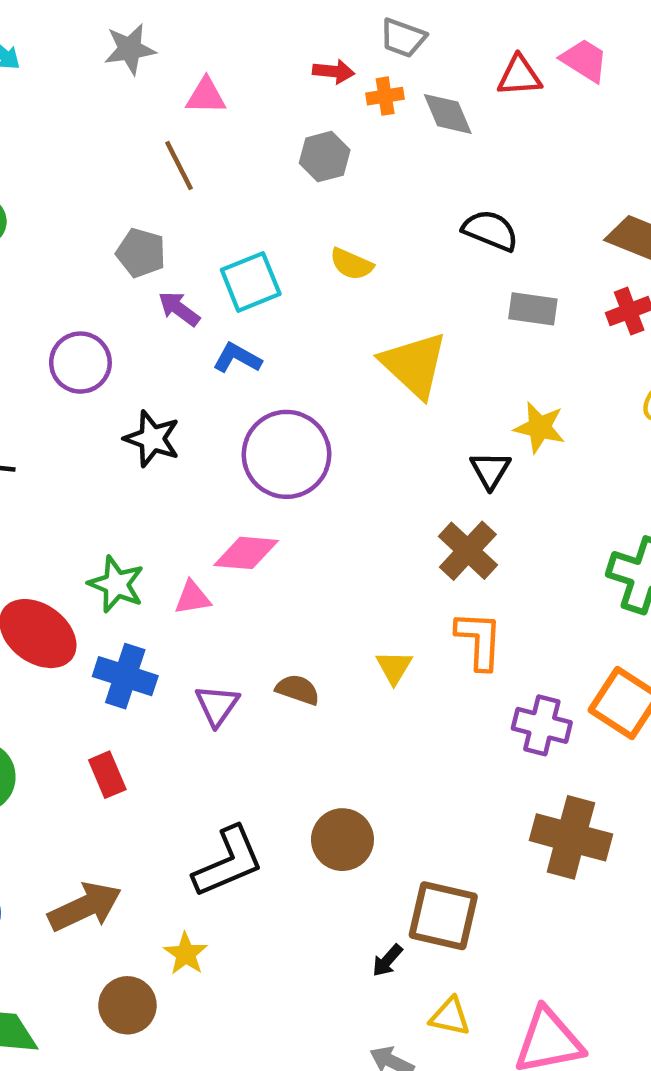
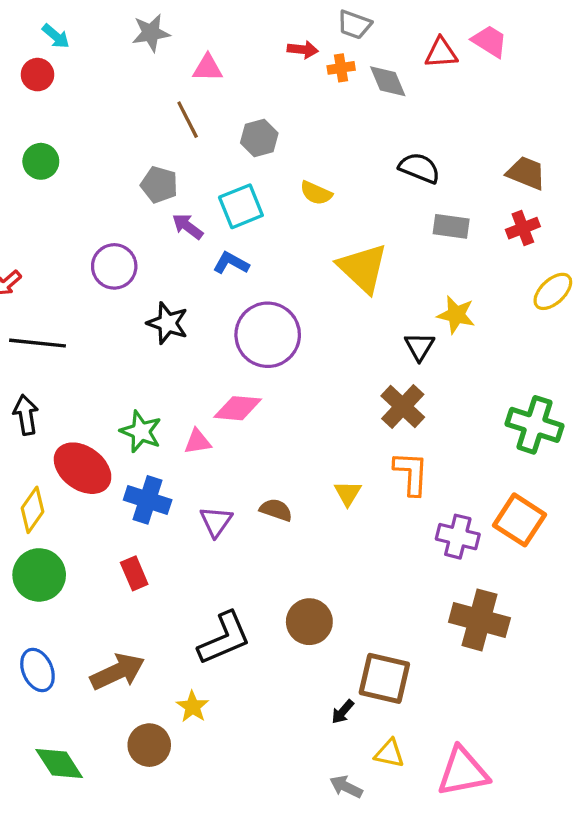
gray hexagon: (325, 157) -> (259, 138), moved

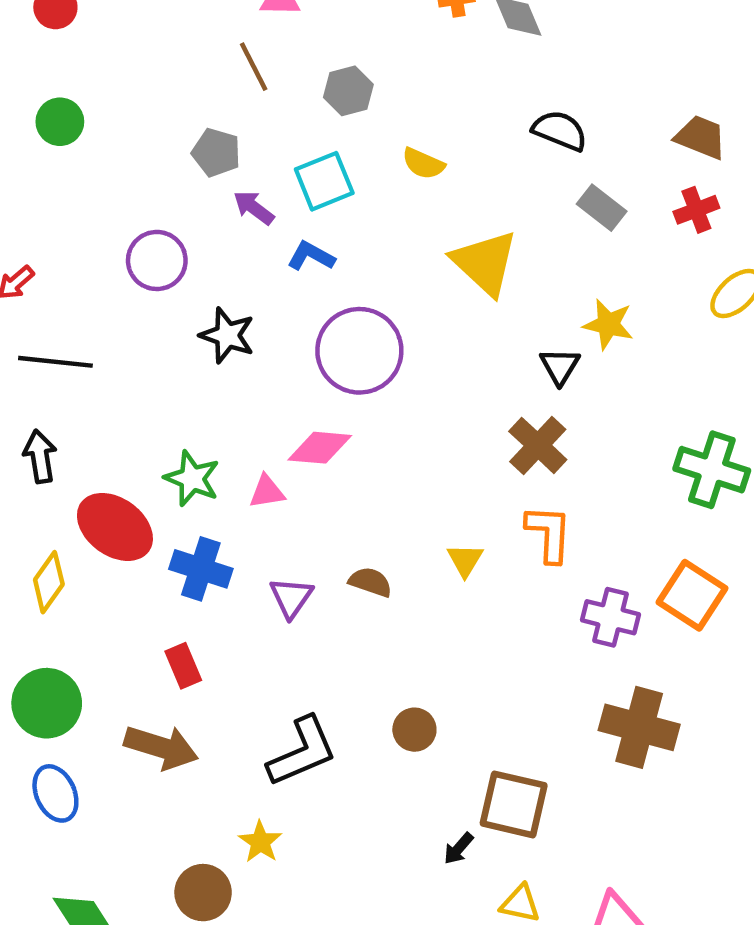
gray rectangle: (451, 226) -> (602, 208), turned 30
green circle: (39, 575) -> (47, 703), moved
brown circle: (309, 622) -> (414, 730), size x0.7
brown arrow: (118, 672) -> (161, 747), moved, turned 42

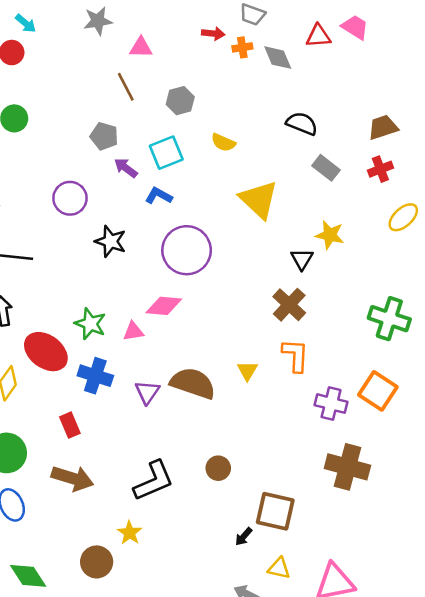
brown trapezoid: (701, 137) -> (383, 127), turned -40
brown semicircle: (370, 582) -> (193, 383), size x1.8
red rectangle: (183, 666) -> (70, 425), moved

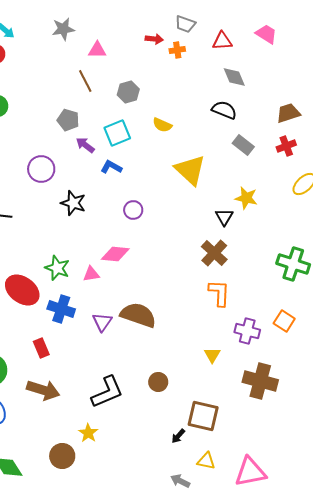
red triangle: (318, 36) -> (222, 41), moved
gray diamond: (278, 58) -> (234, 77), moved
purple circle: (187, 250) -> (133, 210), size x0.5
yellow triangle: (247, 371) -> (212, 355), moved
orange square: (378, 391) -> (284, 321), size x0.7

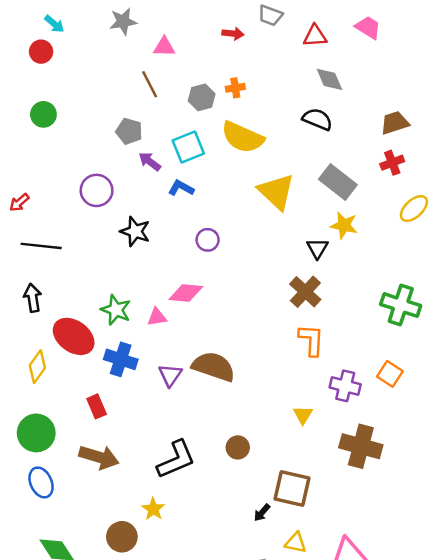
orange cross: (177, 50) -> (235, 88), moved
yellow semicircle: (162, 125) -> (243, 137), size x1.8
gray rectangle: (243, 145) -> (338, 182), moved, size x1.4

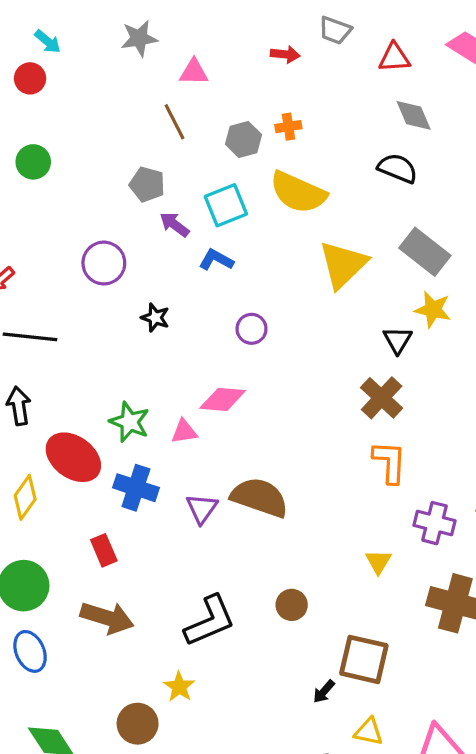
yellow triangle: (276, 192) -> (343, 265), turned 33
black star: (135, 231) -> (155, 318), size x0.7

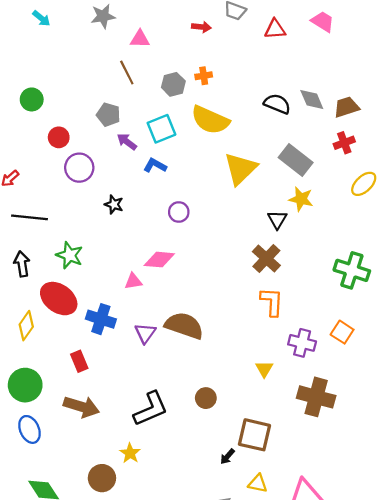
red circle: (30, 78) -> (59, 137), moved
gray diamond: (414, 115) -> (312, 99), moved
green star: (130, 422) -> (70, 255), moved

